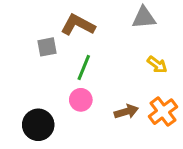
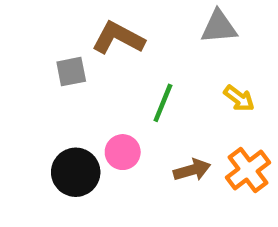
green line: (84, 68) -> (163, 103), moved
black circle: (38, 125) -> (76, 172), moved

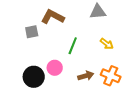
orange cross: (248, 170) -> (111, 76), turned -30

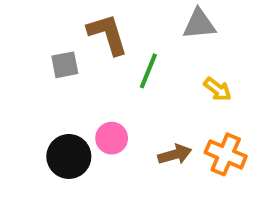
brown L-shape: (53, 17) -> (108, 34), turned 45
green line: (73, 46) -> (148, 71), moved

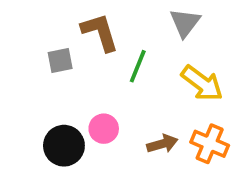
gray triangle: (199, 24) -> (185, 23), turned -48
yellow arrow: (218, 89) -> (202, 83), size x1.6

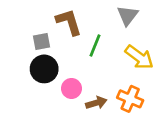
brown arrow: (162, 144) -> (96, 103), moved
orange cross: (210, 144) -> (130, 99), moved
black circle: (64, 146) -> (44, 69), moved

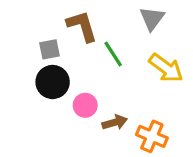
green line: (95, 45) -> (113, 54), turned -55
orange cross: (130, 99) -> (152, 136), moved

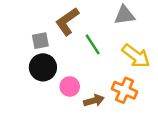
gray triangle: (152, 18) -> (124, 15), turned 45
brown L-shape: (82, 26) -> (67, 22), turned -108
orange cross: (152, 136) -> (124, 90), moved

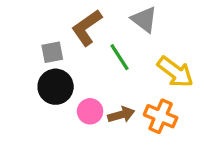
gray triangle: (124, 15) -> (144, 19), moved, turned 45
brown arrow: (94, 100) -> (121, 115), moved

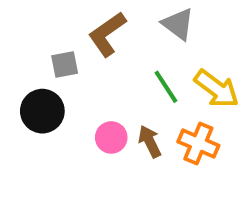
green line: (120, 57) -> (166, 87), moved
black circle: (56, 87) -> (42, 111), moved
brown arrow: (121, 115) -> (150, 142), turned -100

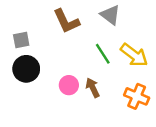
brown L-shape: (107, 34) -> (66, 21), turned -80
gray square: (65, 65) -> (21, 40), moved
orange cross: (198, 144) -> (137, 96), moved

